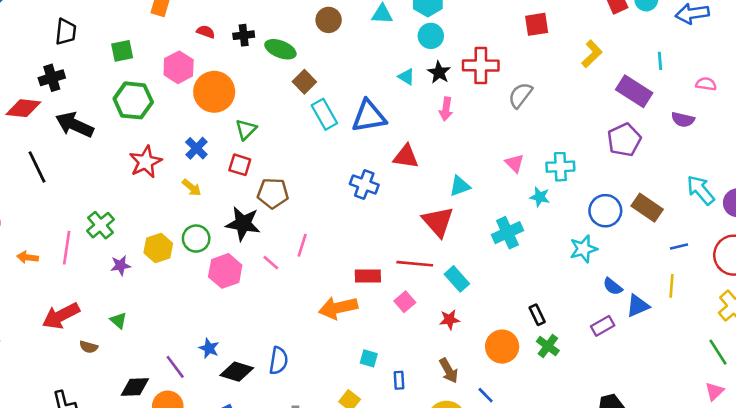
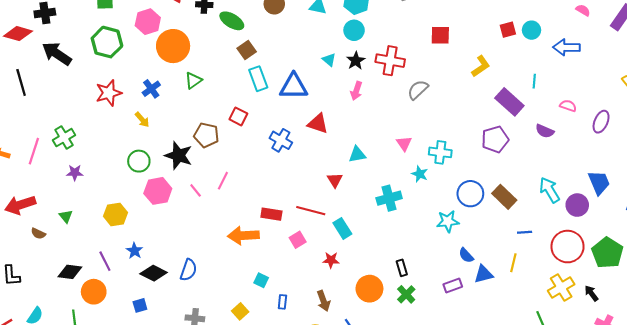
red square: (240, 165) -> (238, 116), moved
red triangle: (438, 222) -> (335, 180), size x0.6
yellow hexagon: (158, 248) -> (115, 214), moved

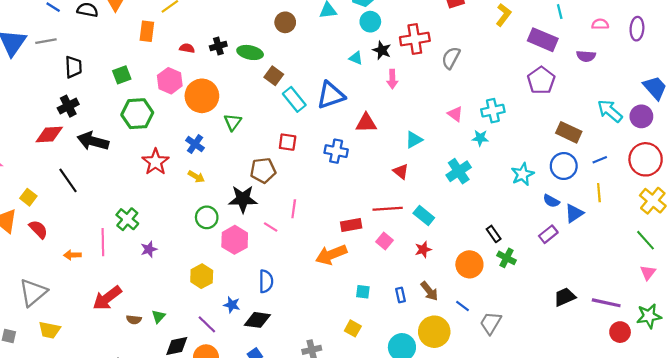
blue circle: (470, 194) -> (564, 166), moved
green triangle: (66, 216) -> (158, 316), moved, turned 40
blue semicircle: (189, 270) -> (266, 281), moved
blue rectangle: (282, 302) -> (401, 295), moved

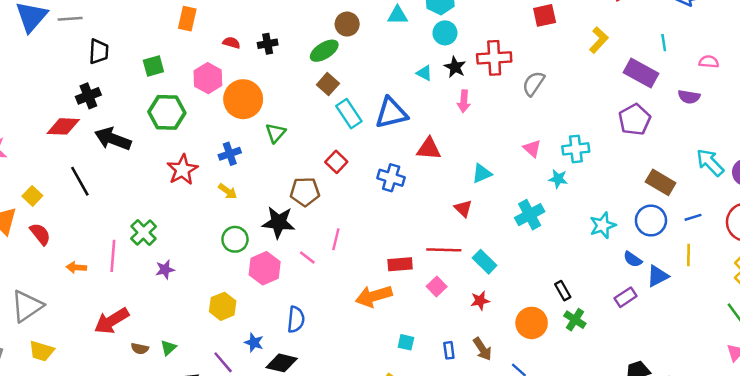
green ellipse: (250, 52) -> (324, 51), moved, turned -50
red square: (288, 142) -> (336, 162), turned 30
blue cross: (195, 144) -> (230, 154), turned 30

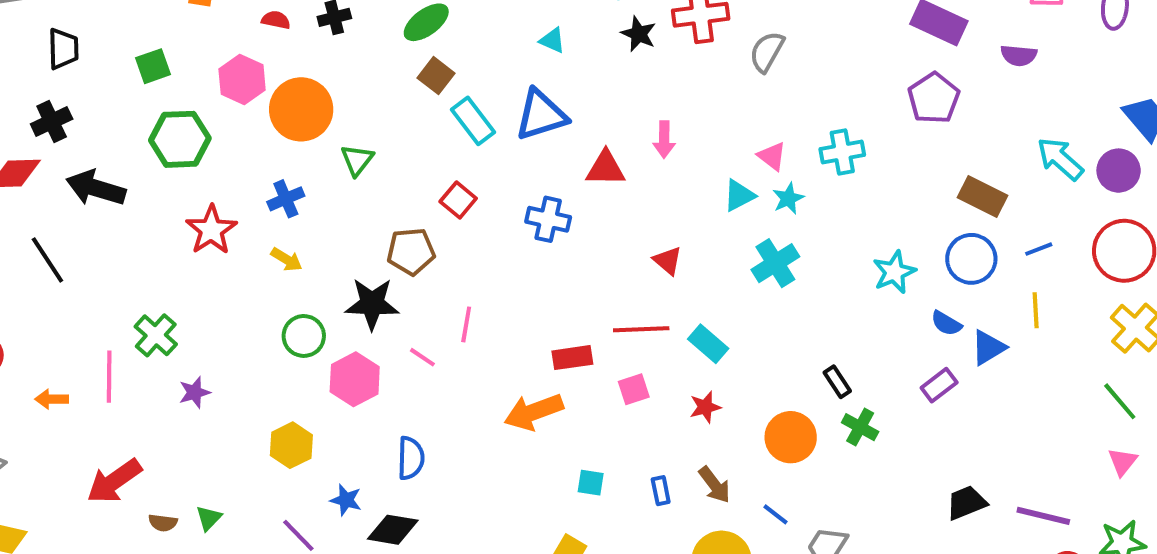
cyan triangle: (424, 73) -> (552, 40), moved
pink arrow: (464, 101) -> (664, 140), moved
cyan triangle: (482, 173) -> (739, 195), moved
cyan star: (558, 179) -> (788, 198), moved, turned -30
pink square: (437, 286) -> (634, 389), turned 30

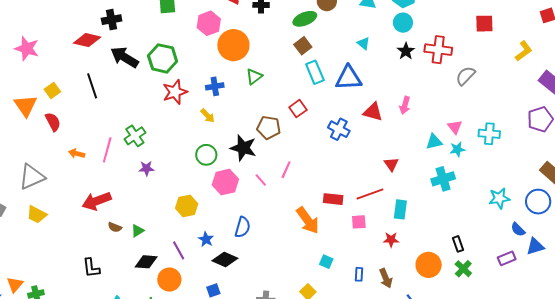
green hexagon: (180, 139) -> (163, 58), moved
red line: (641, 329) -> (370, 194), turned -32
cyan rectangle: (708, 344) -> (400, 209), turned 42
orange arrow: (534, 412) -> (308, 220), turned -120

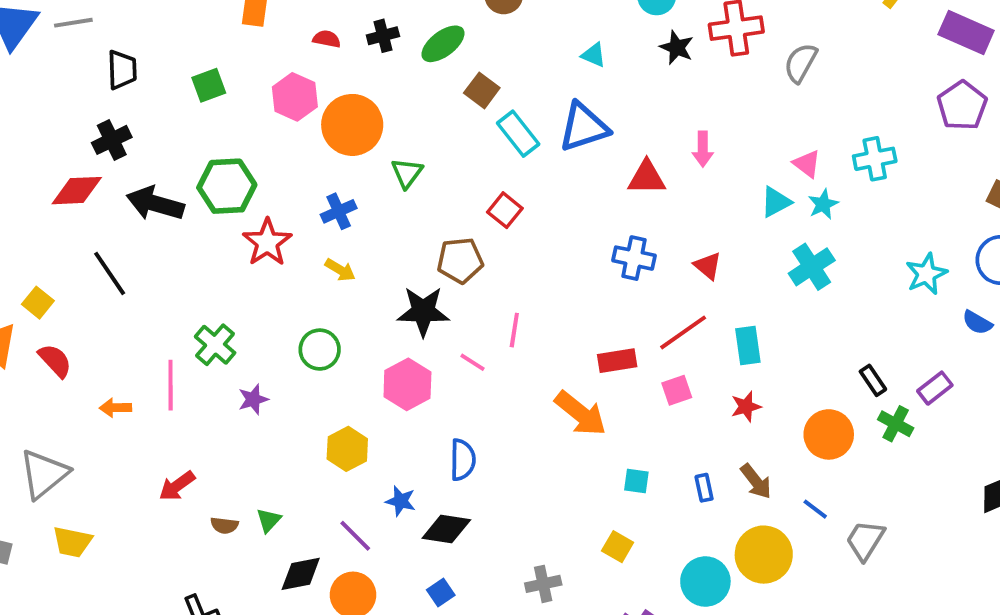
green ellipse: (305, 19) -> (443, 44), moved
blue cross: (339, 129) -> (634, 258), moved
green circle: (206, 155) -> (320, 350), moved
red arrow: (97, 201) -> (177, 486), size x0.7
purple rectangle: (507, 258) -> (935, 388), moved

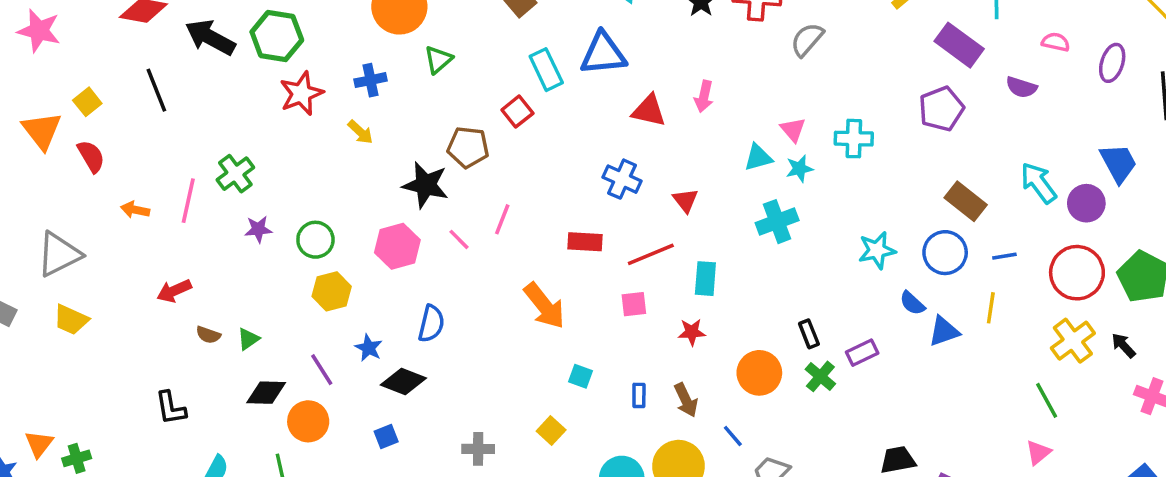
cyan rectangle: (518, 134) -> (546, 70), moved
green circle: (320, 350) -> (315, 240), moved
red rectangle: (617, 361) -> (585, 242), moved

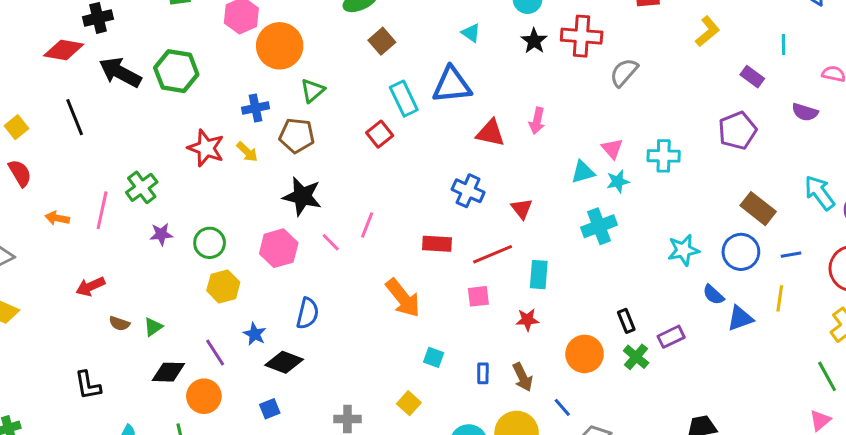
purple rectangle: (959, 45) -> (752, 77), size x0.6
red star: (301, 94) -> (206, 148), moved, turned -30
brown pentagon: (468, 147) -> (297, 135), moved

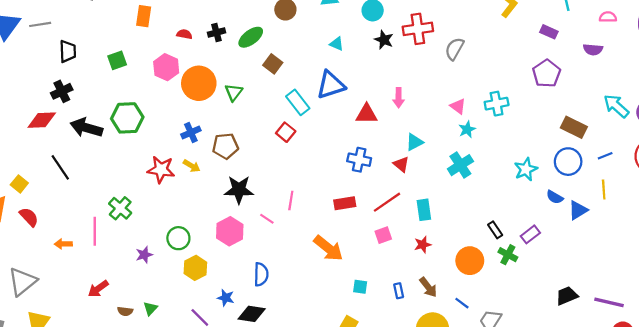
green triangle: (313, 91) -> (234, 92), moved
cyan triangle: (583, 172) -> (414, 142), moved
purple star: (161, 234) -> (144, 255), moved

